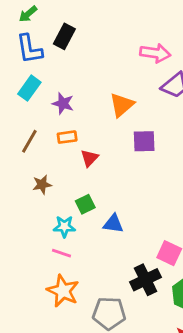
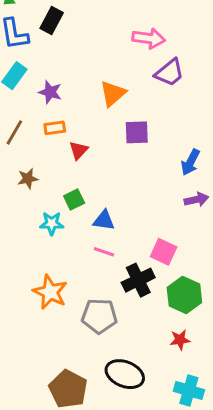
pink line: (62, 253) -> (104, 252), moved

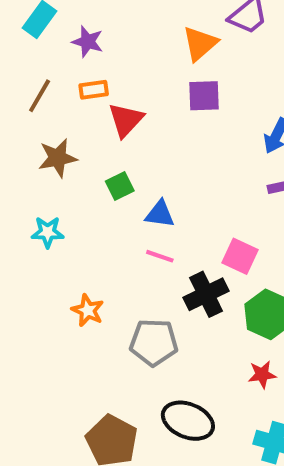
orange triangle: (113, 94) -> (200, 44), moved
red triangle: (79, 150) -> (126, 120), size x1.4
brown star: (28, 179) -> (58, 158), size x1.4
cyan star: (52, 223) -> (48, 232), moved
orange star: (50, 292) -> (88, 310), size x0.7

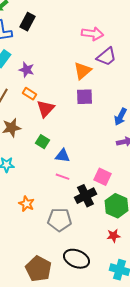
orange rectangle: (94, 90) -> (30, 94), turned 40
green square: (120, 186) -> (42, 142), turned -32

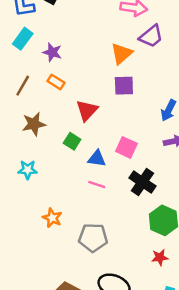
red triangle: (46, 109) -> (87, 110), moved
pink square: (102, 177) -> (126, 147), moved
black cross: (86, 196) -> (142, 182), moved, turned -30

